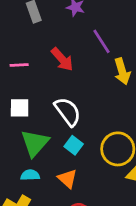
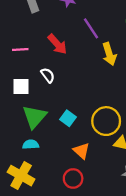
white semicircle: (68, 112) -> (48, 75), moved, size x0.6
orange triangle: (68, 179) -> (81, 151), moved

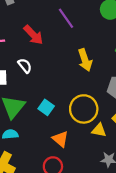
yellow arrow: (109, 54) -> (85, 60), moved

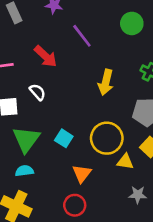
yellow arrow: (85, 60) -> (106, 82), turned 35
orange triangle: (60, 139) -> (82, 174), turned 30

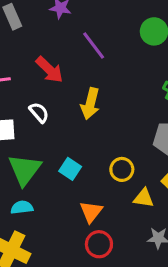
yellow arrow: (106, 82) -> (90, 104), moved
yellow circle: (107, 138) -> (122, 169), size x0.6
red circle: (75, 205) -> (99, 244), moved

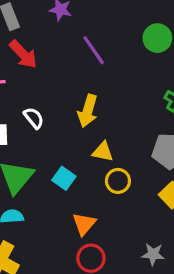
red arrow: (49, 70) -> (23, 54), moved
yellow triangle: (144, 198) -> (103, 152), moved

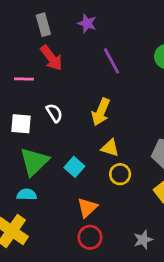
gray star: (153, 254) -> (143, 240), turned -30

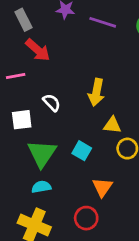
purple line: (111, 61) -> (103, 22), moved, turned -32
red circle: (90, 237) -> (86, 218), moved

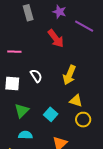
red arrow: (38, 50) -> (56, 39), moved
green triangle: (42, 154) -> (22, 111), size x0.7
cyan semicircle: (41, 187) -> (25, 135), moved

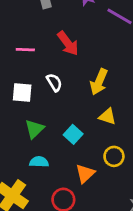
red arrow: (56, 39) -> (68, 43), moved
yellow circle: (83, 120) -> (114, 156), moved

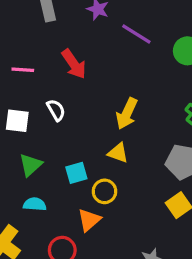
yellow arrow: (99, 82) -> (127, 114), moved
cyan square: (73, 134) -> (76, 173), turned 30
yellow circle: (114, 156) -> (105, 191), moved

